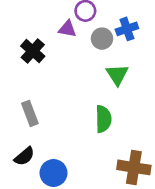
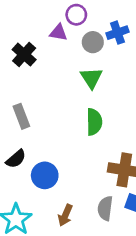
green triangle: (117, 75) -> (91, 78), moved

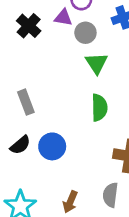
gray circle: (93, 42) -> (85, 33), moved
black cross: (24, 55) -> (29, 26), moved
blue circle: (45, 175) -> (52, 146), moved

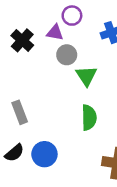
gray circle: (85, 33) -> (67, 55), moved

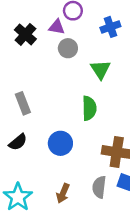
green triangle: (86, 76) -> (100, 69), moved
blue circle: (44, 154) -> (60, 143), moved

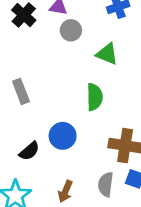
green triangle: (100, 69) -> (107, 54), turned -35
black semicircle: (18, 142) -> (29, 151), moved

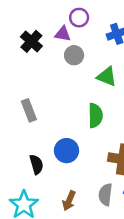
black semicircle: (29, 151) -> (36, 164), turned -66

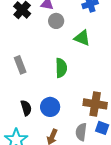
green semicircle: (95, 115) -> (61, 68), moved
blue circle: (67, 151) -> (50, 107), moved

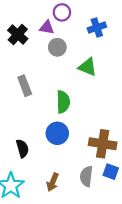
gray rectangle: (20, 65) -> (25, 86), moved
blue circle: (50, 107) -> (57, 133), moved

